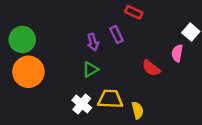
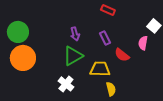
purple rectangle: (116, 35) -> (105, 38), moved
green triangle: (90, 69) -> (73, 56), size x1.5
yellow trapezoid: (110, 99) -> (100, 69), moved

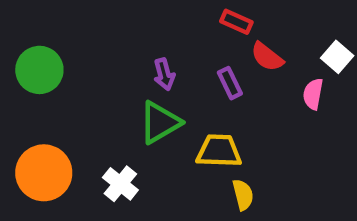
red semicircle: (122, 55) -> (267, 57), moved
orange circle: (23, 58) -> (44, 173), moved
white cross: (66, 84) -> (120, 184), moved

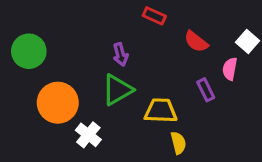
red rectangle: (236, 22) -> (154, 16), moved
purple rectangle: (230, 83) -> (206, 90), moved
orange circle: (44, 173) -> (58, 103), moved

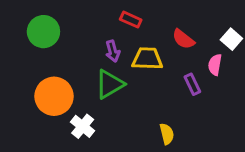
red rectangle: (154, 16) -> (131, 20), moved
green circle: (29, 51) -> (43, 32), moved
yellow trapezoid: (161, 111) -> (147, 59), moved

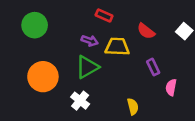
purple arrow: (113, 51) -> (90, 41), turned -56
pink semicircle: (215, 65) -> (171, 87), moved
white cross: (83, 126) -> (80, 101), moved

